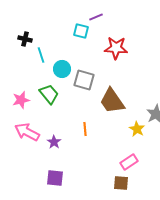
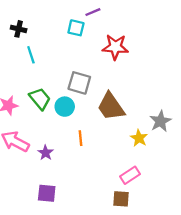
black cross: (25, 39) -> (19, 29), moved
cyan circle: (62, 69) -> (65, 107), moved

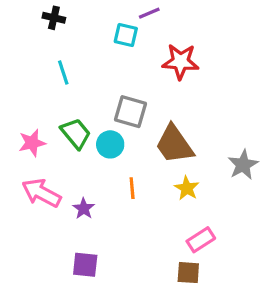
black cross: (19, 29) -> (54, 18), moved
yellow star: (139, 138) -> (187, 188), moved

